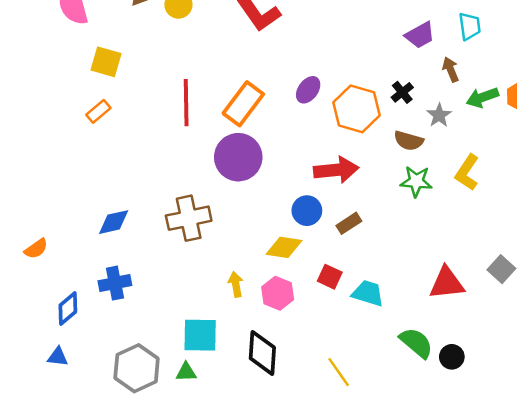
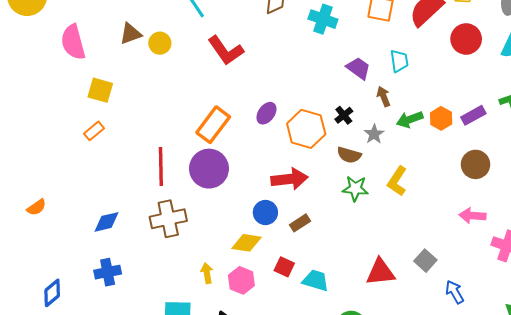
purple trapezoid: (420, 35) -> (358, 68), turned -115
red line: (186, 103) -> (161, 167), moved
orange semicircle: (36, 249) -> (36, 207), moved
blue diamond: (68, 308) -> (52, 293), moved

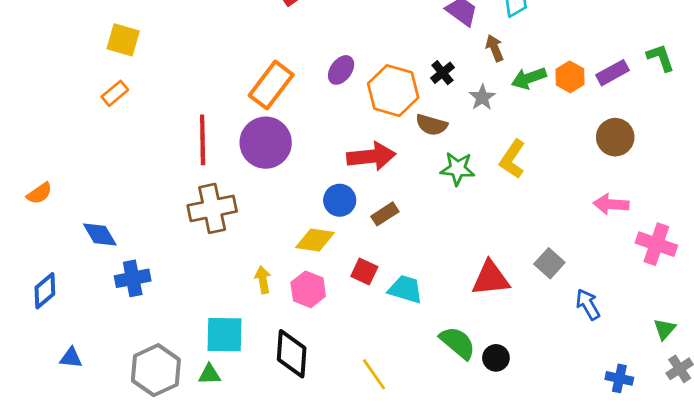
brown semicircle: (349, 155) -> (432, 125), moved
blue diamond: (107, 222) -> (100, 234), moved, turned 72
blue diamond: (52, 293) -> (45, 291), moved

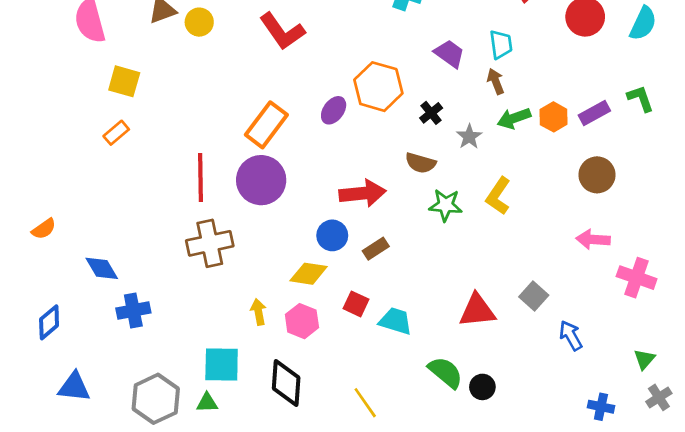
brown arrow: (495, 48) -> (496, 81), moved
orange hexagon: (393, 91) -> (378, 87), moved
blue triangle: (71, 358) -> (74, 387), size x1.5

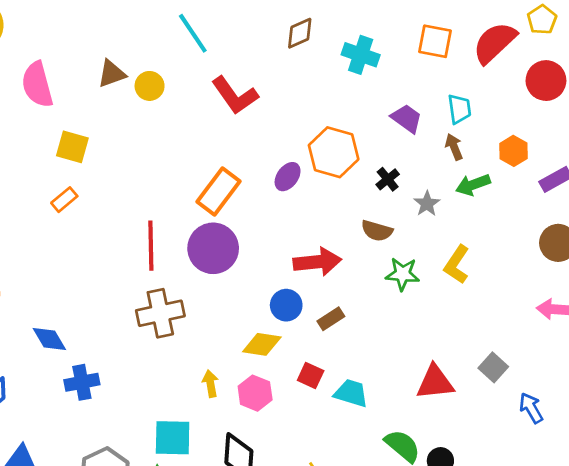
orange hexagon: (554, 117) -> (514, 151), moved

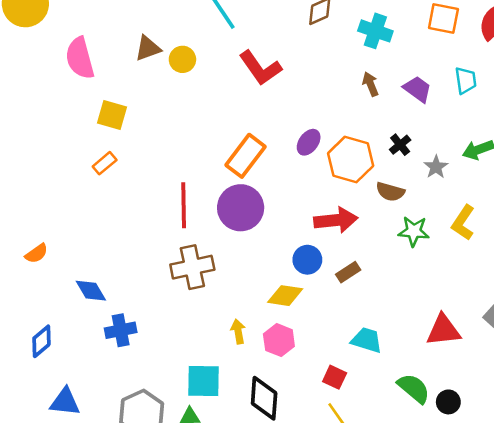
brown arrow: (454, 147) -> (370, 84), moved
orange hexagon: (334, 152) -> (351, 160), moved
red square: (311, 375) -> (335, 377), moved

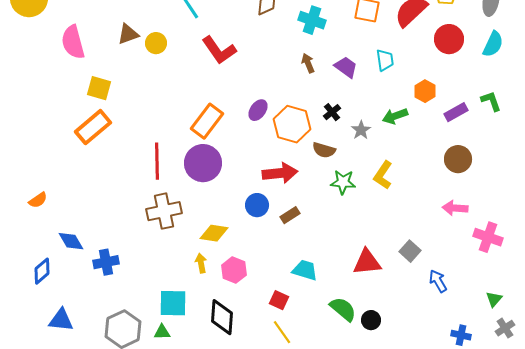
orange rectangle: (105, 163) -> (93, 127), size x1.8
blue diamond: (91, 291) -> (71, 241), moved
yellow diamond: (285, 296) -> (214, 233), moved

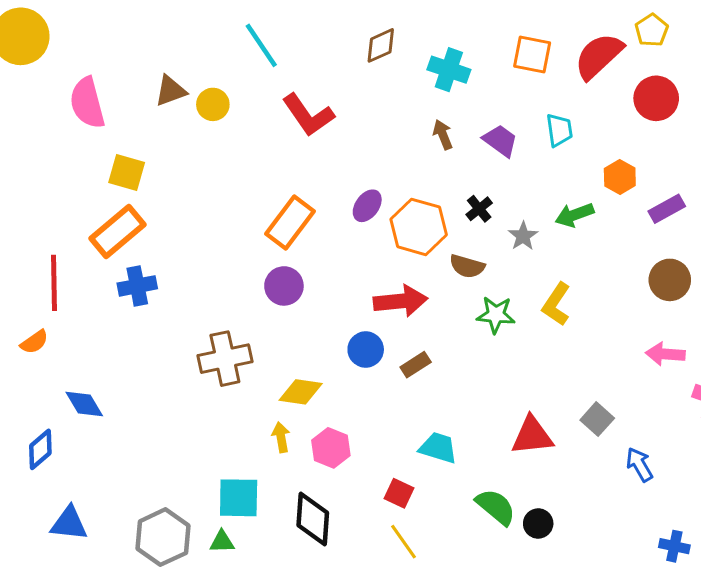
red line: (157, 161) -> (54, 283), moved
purple circle: (203, 163) -> (284, 286), size x0.7
blue cross: (106, 262) -> (137, 286), moved

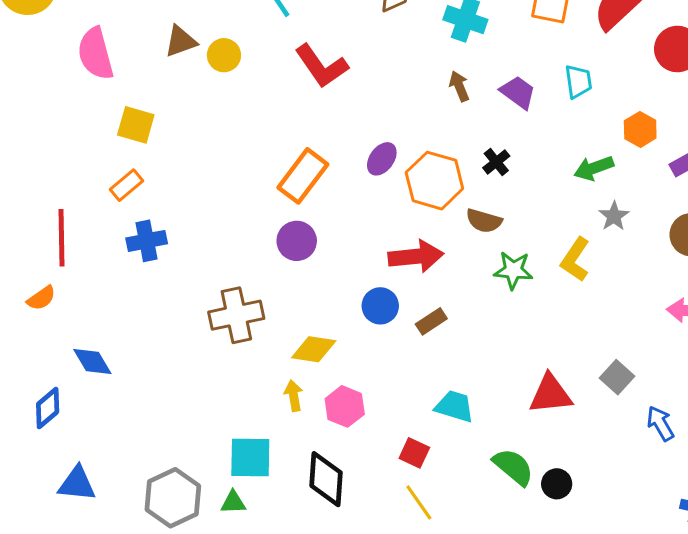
orange rectangle: (118, 231) -> (126, 185), size x0.6
gray star: (523, 236) -> (614, 216), moved

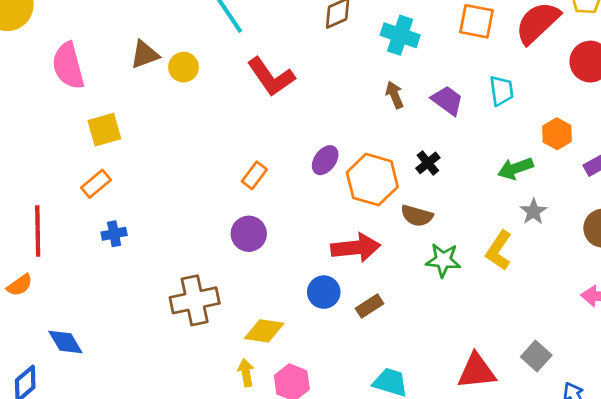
yellow square: (136, 125) -> (104, 130), turned -32
orange rectangle: (303, 176) -> (254, 175), size x0.6
blue cross: (147, 241) -> (114, 234), size x0.7

